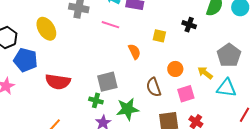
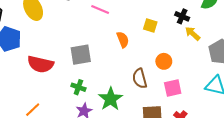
yellow arrow: (205, 73) -> (193, 34), moved
gray square: (107, 82) -> (81, 55), moved
green star: (127, 109) -> (111, 99), turned -30

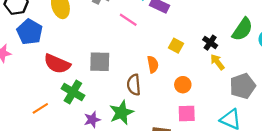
orange semicircle: (123, 40) -> (153, 64), moved
brown semicircle: (140, 78) -> (134, 85), moved
green cross: (78, 87) -> (73, 92), moved, size x1.5

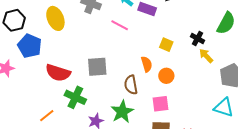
orange circle: (183, 85) -> (166, 76), moved
pink square: (187, 113) -> (161, 104), moved

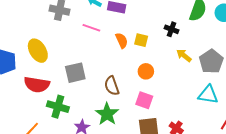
yellow ellipse: (55, 18) -> (38, 51), moved
yellow arrow: (206, 56) -> (184, 55), moved
orange semicircle: (147, 64) -> (122, 40), moved
pink square: (161, 104) -> (144, 100), turned 36

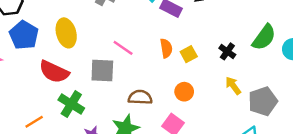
pink line: (91, 28) -> (123, 48), moved
yellow square: (141, 40) -> (189, 54), turned 32
brown semicircle: (112, 86) -> (140, 97), turned 96

